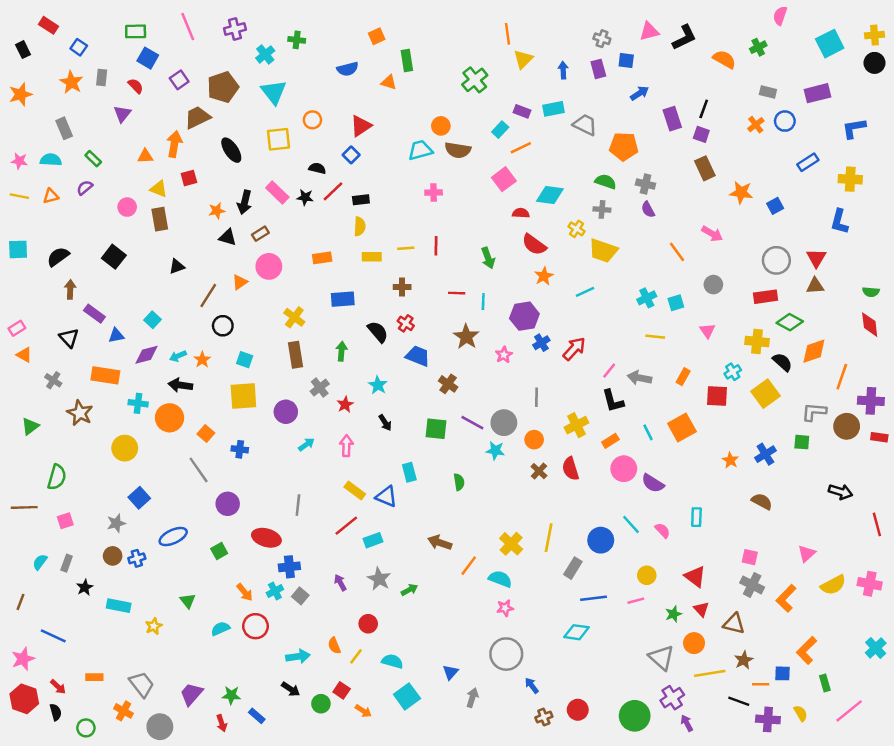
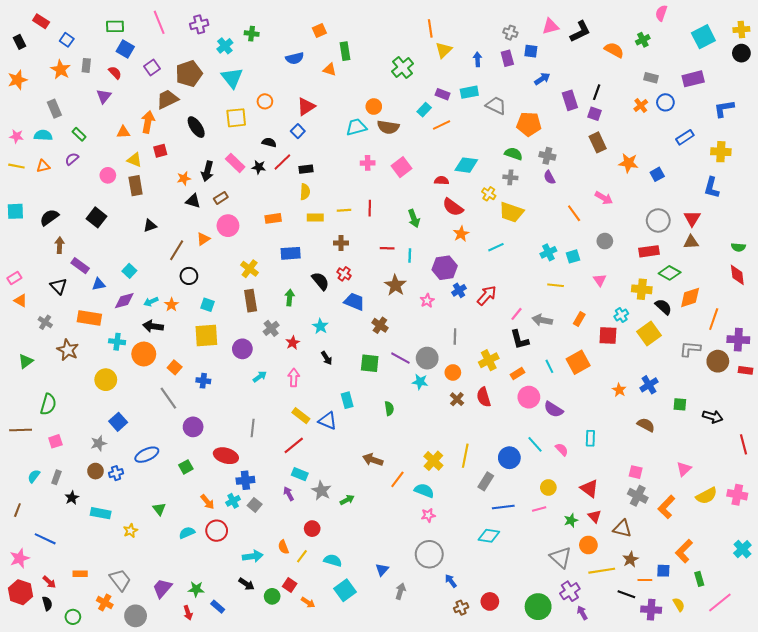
pink square: (504, 179) -> (402, 167), moved
green square: (802, 442) -> (680, 404), moved
cyan rectangle: (373, 540) -> (300, 474), moved, turned 42

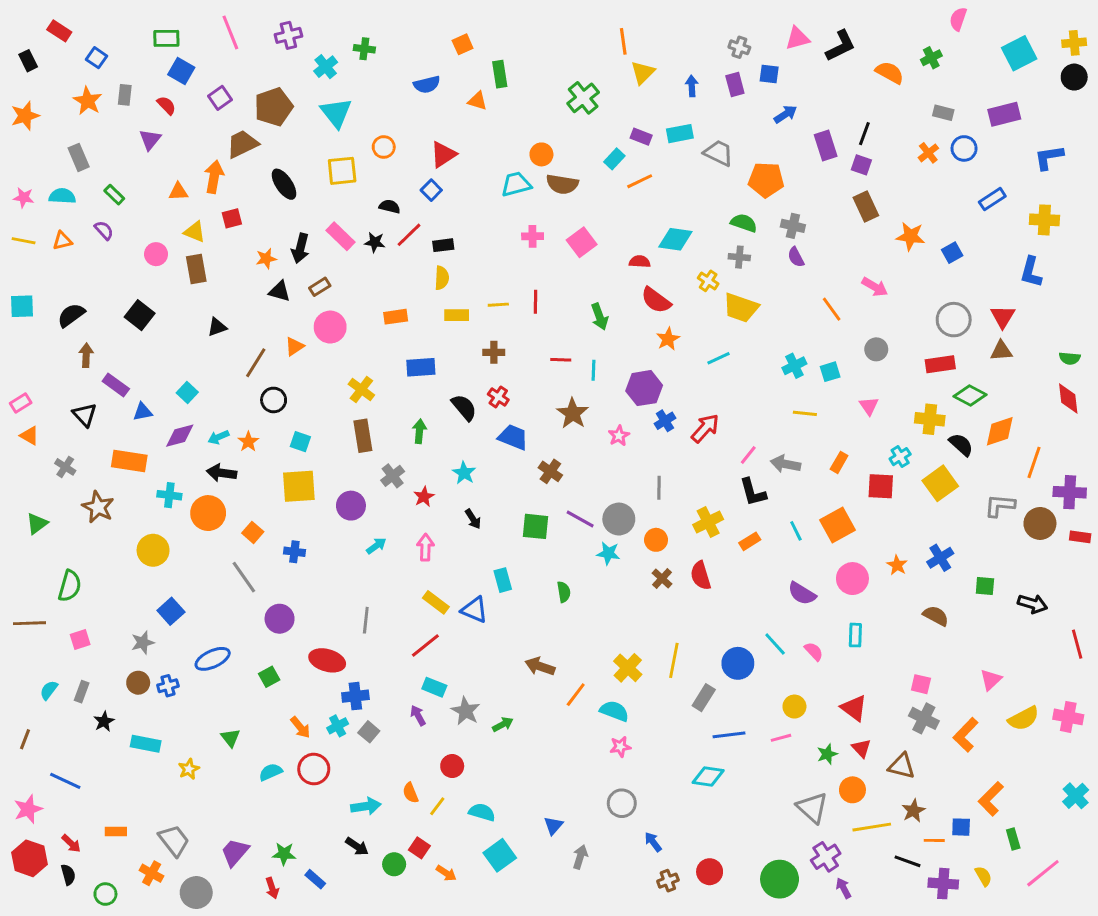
purple semicircle: (72, 159) -> (104, 230), turned 88
pink circle: (529, 397) -> (852, 579), moved
gray circle: (429, 554) -> (622, 803), size x0.7

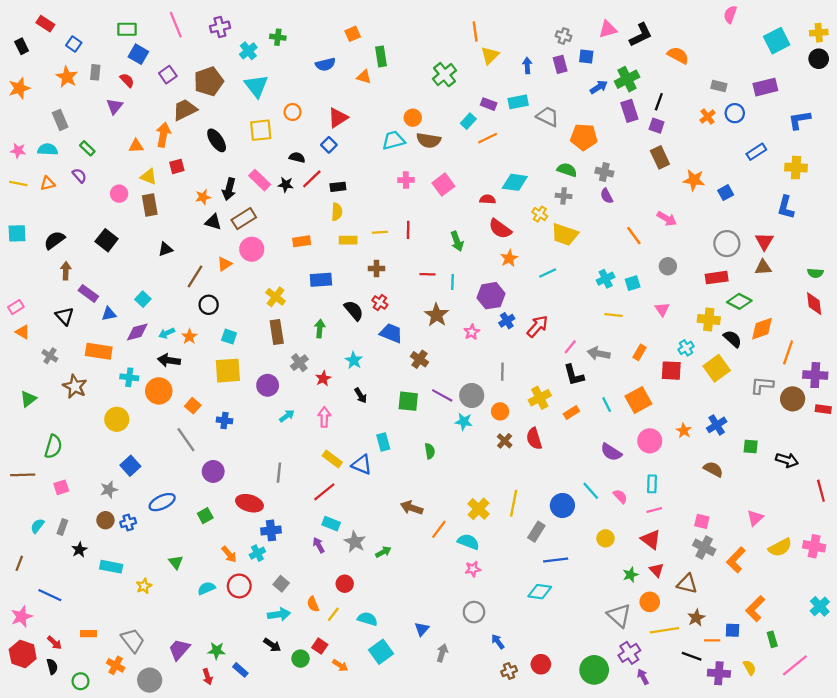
green cross: (931, 58) -> (627, 79), moved, size x1.5
brown rectangle: (320, 287) -> (244, 219), size x1.5
gray square: (369, 732) -> (281, 584), moved
pink line: (781, 738) -> (654, 510), moved

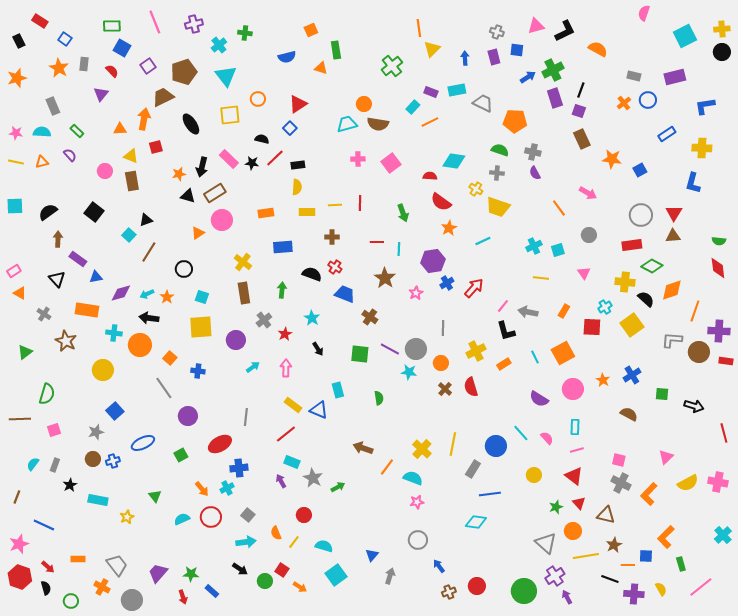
brown line: (195, 276) -> (149, 252), moved
cyan square: (143, 299) -> (129, 235), moved
black semicircle: (354, 310) -> (312, 274), turned -30
red ellipse: (249, 503) -> (220, 444), turned -45

